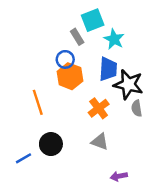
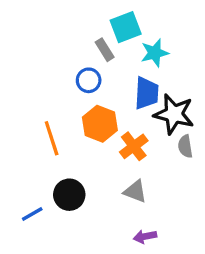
cyan star: (114, 39) -> (155, 53), turned 30
orange hexagon: (70, 76) -> (100, 124), moved
purple arrow: (119, 176) -> (145, 237), moved

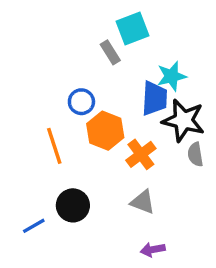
cyan star: (155, 53) -> (172, 76), moved
blue circle: (89, 80) -> (81, 102), moved

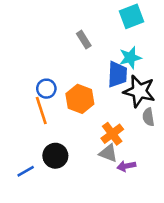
cyan square: (132, 29) -> (132, 16), moved
blue circle: (81, 102) -> (46, 89), moved
orange cross: (141, 154) -> (112, 134), moved
purple arrow: (153, 250) -> (126, 166), moved

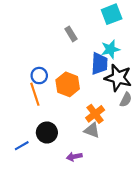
gray semicircle: (148, 117) -> (126, 100), turned -144
purple arrow: (126, 166) -> (74, 157), moved

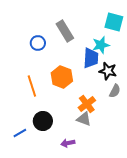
cyan square: (112, 14) -> (114, 22), moved, turned 36
gray rectangle: (71, 34) -> (65, 31), size x1.5
blue circle: (39, 76) -> (38, 43), moved
black star: (118, 78) -> (108, 71), size x0.7

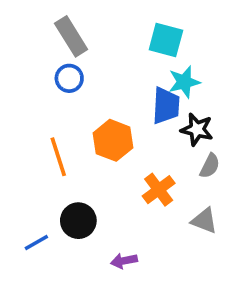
cyan square: (114, 22) -> (166, 40), moved
gray rectangle: (65, 31) -> (71, 36), moved
gray triangle: (84, 119) -> (204, 221), moved

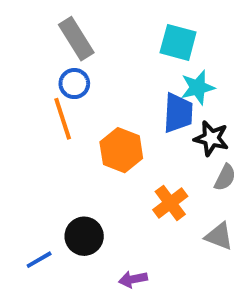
orange line: (58, 157) -> (63, 119), moved

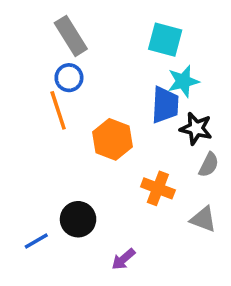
orange cross: (170, 203) -> (158, 188), turned -32
purple arrow: (133, 279) -> (123, 259), turned -30

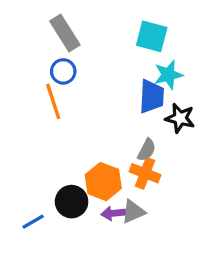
orange hexagon: (113, 139) -> (103, 182), moved
gray semicircle: (209, 165) -> (147, 150), moved
gray triangle: (203, 219) -> (133, 212), moved, turned -44
purple arrow: (123, 259) -> (113, 213), moved, turned 35

